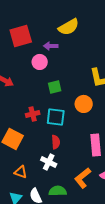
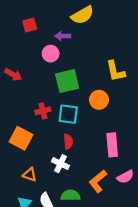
red square: (21, 36) -> (30, 25), size x0.6
green square: (55, 87) -> (67, 81), size x1.6

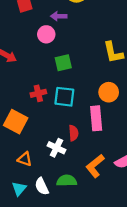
green square: (67, 81) -> (63, 63), size x0.7
orange circle: (99, 100) -> (109, 92), moved
red semicircle: (68, 142) -> (73, 133), moved
pink rectangle: (112, 145) -> (96, 118), moved

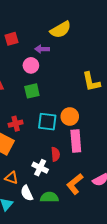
green square: (63, 63) -> (32, 91), moved
orange circle: (109, 92) -> (70, 116), moved
red cross: (38, 93) -> (16, 124), moved
white semicircle: (42, 186) -> (27, 193), moved

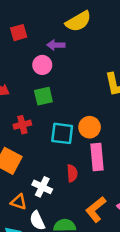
red cross: (16, 124) -> (22, 125), moved
white cross: (40, 168) -> (42, 187), moved

